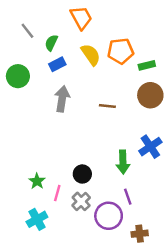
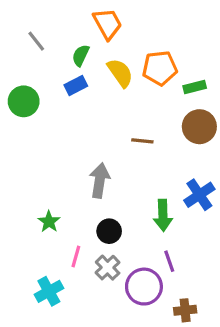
green semicircle: (51, 43) -> (81, 55), moved
gray arrow: (62, 99) -> (100, 180), moved
green star: (37, 181) -> (49, 222), moved

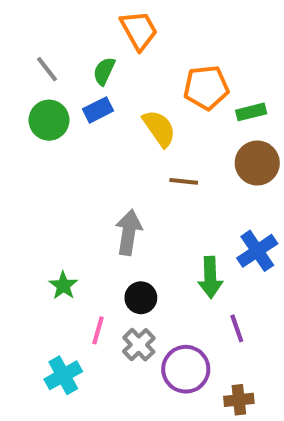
gray line: (36, 41) -> (47, 69), moved
yellow semicircle: (120, 73) -> (159, 128), moved
green circle: (24, 101) -> (49, 120), moved
purple line: (169, 261) -> (237, 328), moved

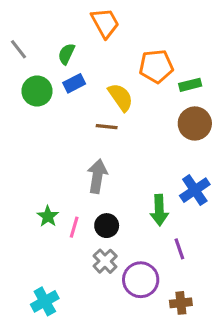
gray line: (47, 69) -> (18, 49), moved
green semicircle: (104, 71) -> (66, 54), moved
brown line: (184, 181) -> (107, 127), moved
pink line: (98, 330) -> (74, 227), moved
cyan cross: (63, 375) -> (45, 301), moved

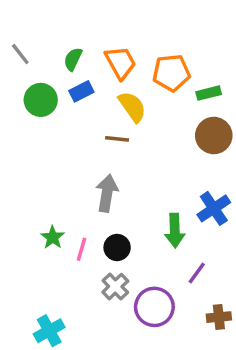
orange trapezoid: (105, 23) -> (120, 63), moved
purple line: (179, 249) -> (197, 273), turned 55
brown cross: (181, 303) -> (219, 317), moved

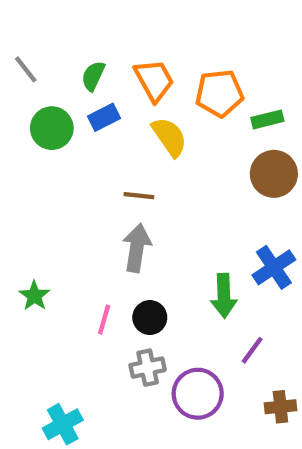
brown line: (117, 139) -> (139, 196), moved
green star: (53, 237) -> (34, 296), moved
gray cross: (115, 287) -> (148, 368), turned 32

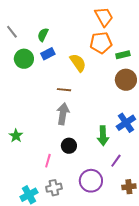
orange trapezoid: (154, 80) -> (104, 17), moved
pink line: (104, 320) -> (48, 161), moved
gray cross: (148, 368) -> (54, 188), moved

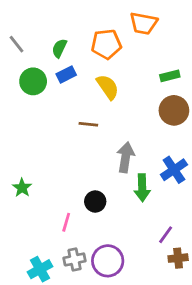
orange trapezoid: (104, 17) -> (144, 23), turned 130
orange pentagon: (101, 43) -> (106, 44), moved
gray arrow: (63, 114) -> (126, 157), moved
purple line: (116, 161) -> (166, 235), moved
purple circle: (91, 181) -> (108, 261), moved

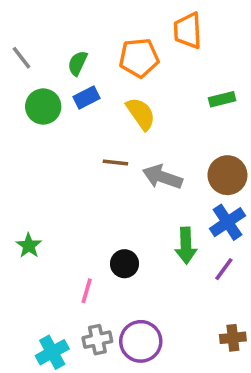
orange trapezoid: (144, 23) -> (188, 31), turned 76
brown circle: (174, 110) -> (227, 175), moved
gray arrow: (126, 157) -> (162, 177), moved, turned -80
purple line: (166, 235) -> (224, 269), moved

